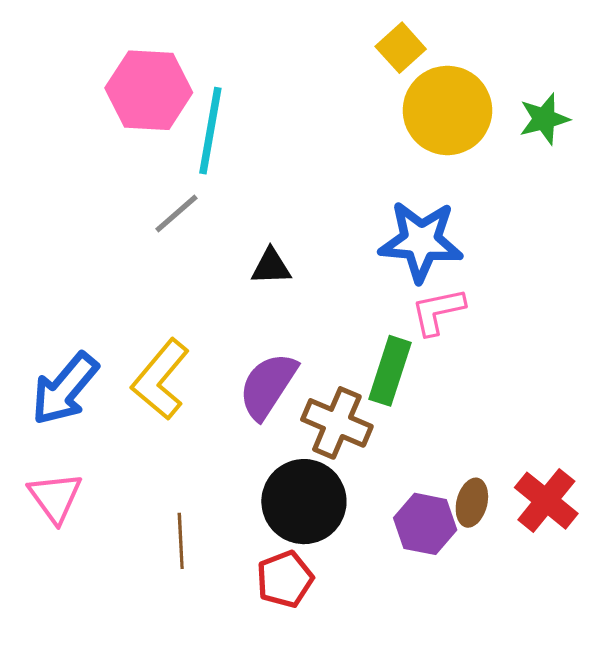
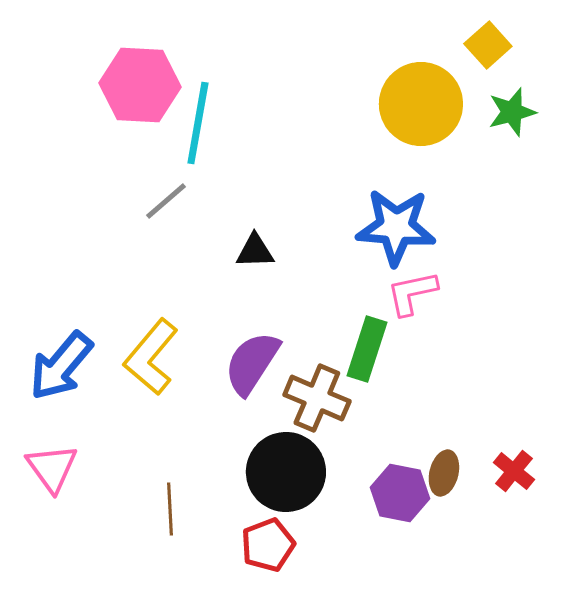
yellow square: (401, 48) -> (488, 45), moved
red cross: (546, 501) -> (514, 471), size x0.7

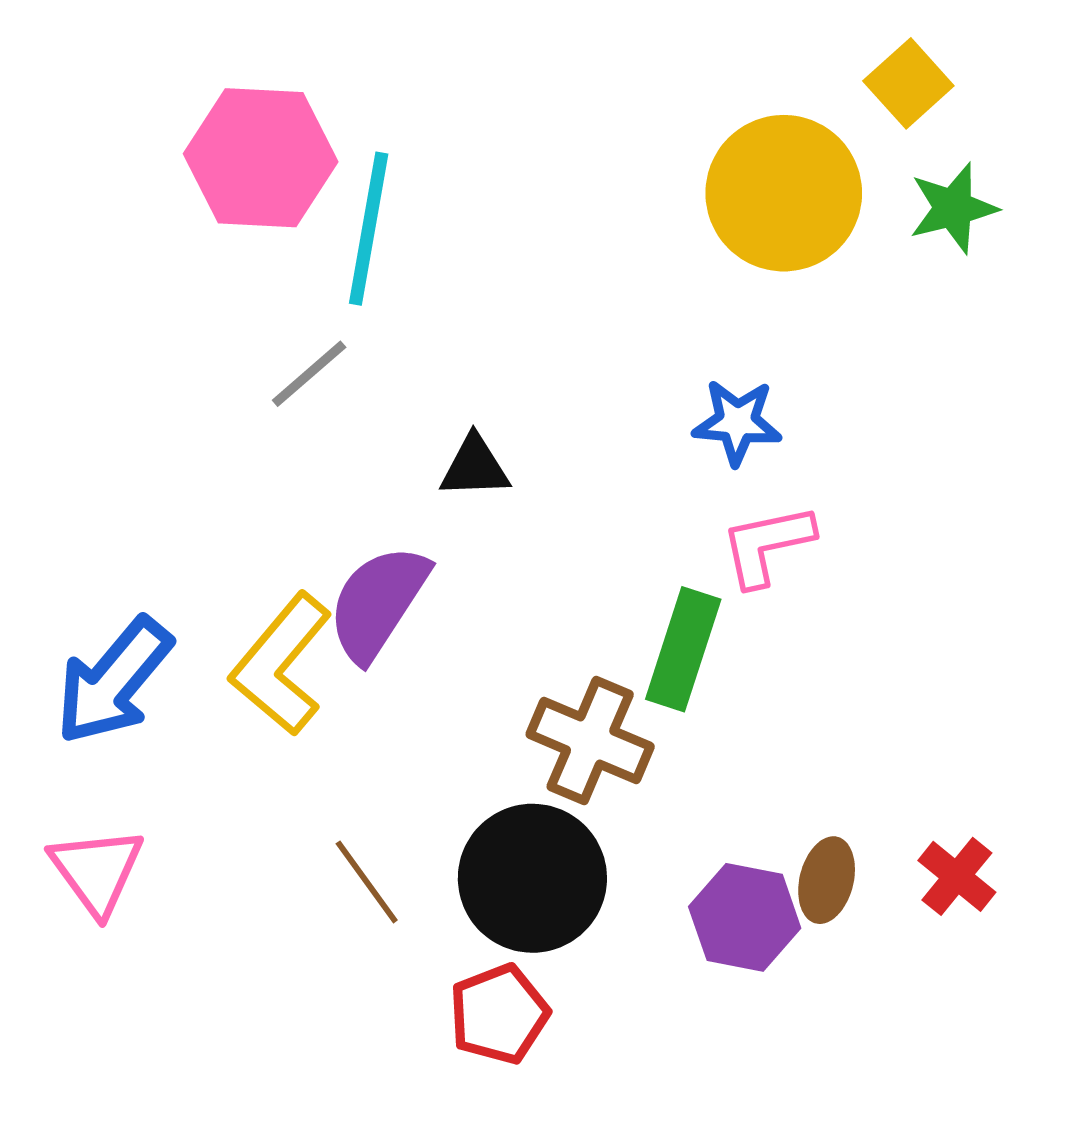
blue star: (396, 227) -> (737, 422), size x0.6
purple semicircle: (252, 363) -> (378, 603), moved
brown line: (170, 509) -> (367, 882), moved, turned -33

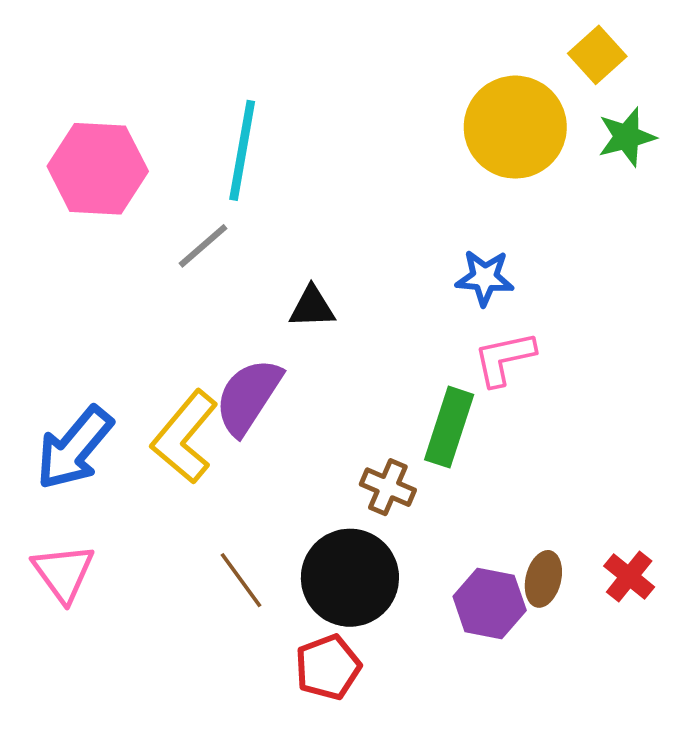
pink hexagon: (261, 158) -> (98, 169), moved
brown cross: (590, 740) -> (388, 487), size x0.7

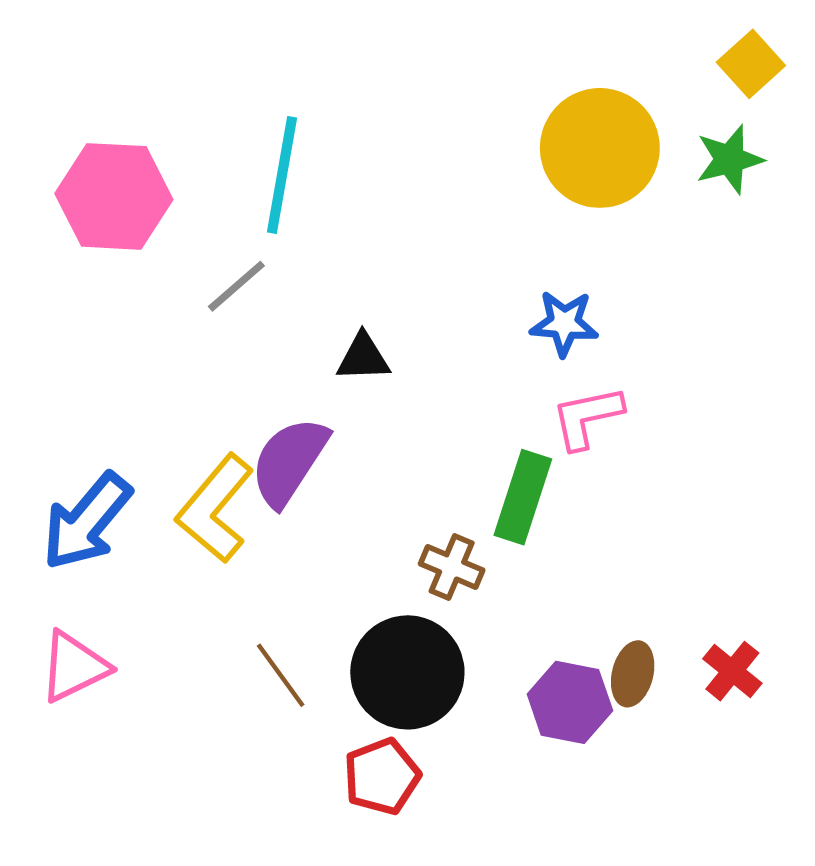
yellow square: (597, 55) -> (751, 64), moved
pink triangle: (63, 573) -> (74, 667), turned 40

